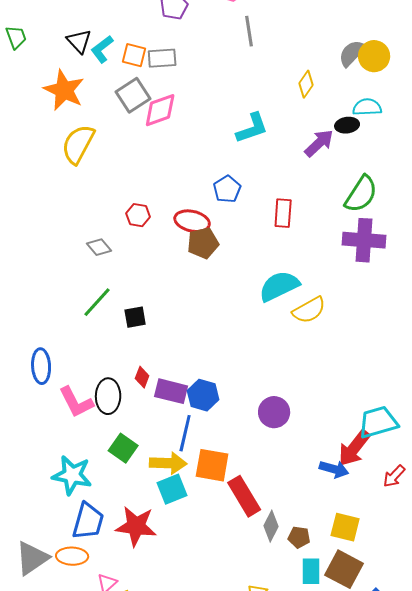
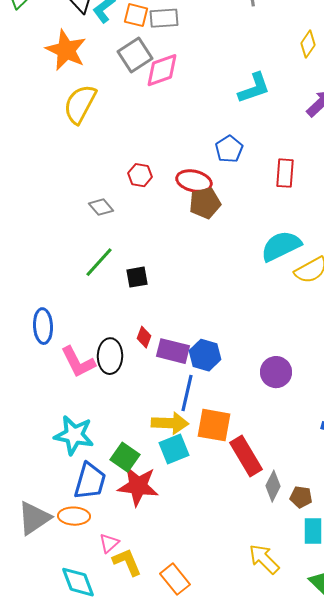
green square: (123, 448) -> (125, 457), moved

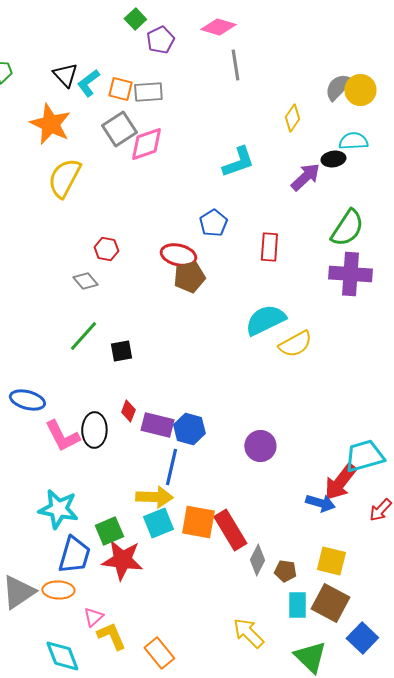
red hexagon: (140, 175) -> (106, 249), moved
blue ellipse: (43, 326) -> (27, 400), turned -72
orange square: (214, 425) -> (198, 522), moved
green square: (125, 457) -> (109, 531), turned 32

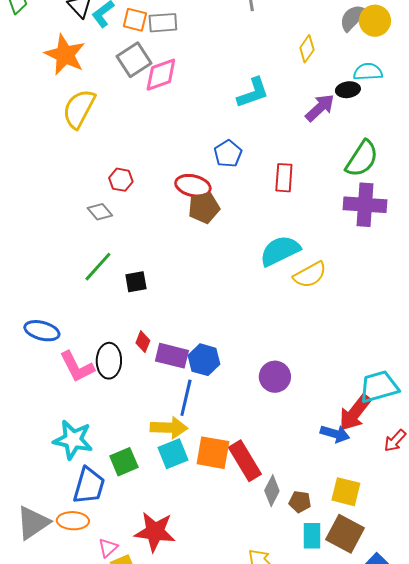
red star: (122, 560) -> (155, 532), moved

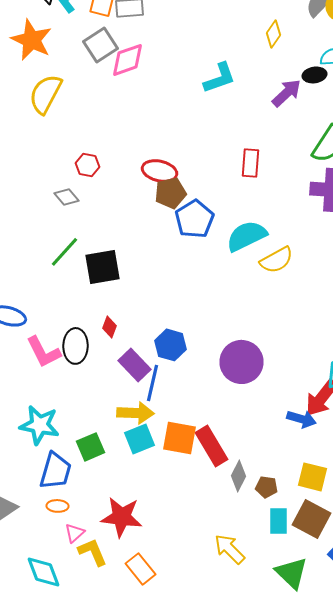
blue pentagon: (228, 154) -> (194, 219), moved, size x1.4
black square: (136, 282) -> (102, 267), size x1.6
purple rectangle: (172, 356) -> (134, 365), moved, turned 32
purple circle: (275, 377) -> (242, 362), size x1.4
orange ellipse: (73, 521) -> (58, 506), moved, size x0.7

